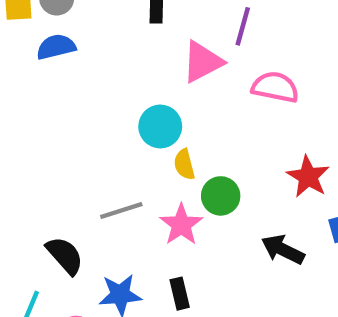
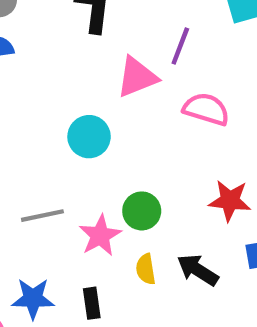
yellow semicircle: (184, 164) -> (146, 269), moved
red star: (308, 177) -> (230, 201), turned -30

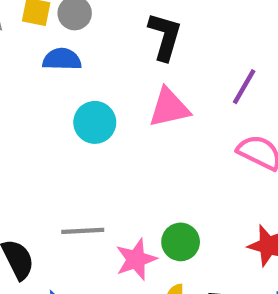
pink triangle: (137, 77) -> (169, 108), moved
cyan circle: (89, 137) -> (95, 122), moved

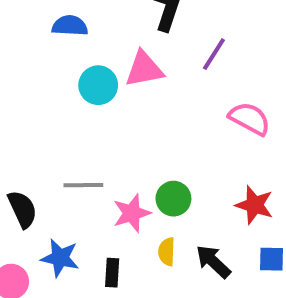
purple line: (244, 87) -> (214, 54), moved
pink triangle: (169, 108) -> (144, 69), moved

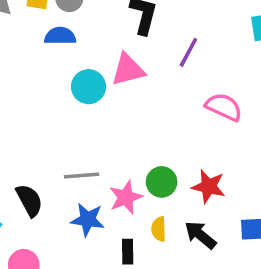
red star: (254, 205) -> (209, 186), moved
blue star: (60, 258) -> (88, 220), moved
black rectangle: (112, 273) -> (128, 252), moved

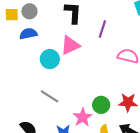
gray line: (81, 175) -> (50, 96), moved, turned 48

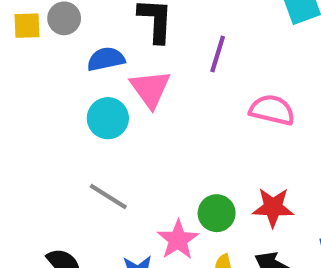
blue semicircle: (28, 34) -> (106, 59), moved
pink triangle: (70, 45) -> (150, 89), turned -40

